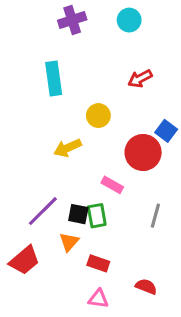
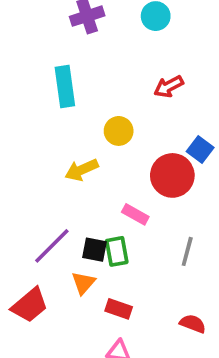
red semicircle: (146, 287) -> (193, 324), moved

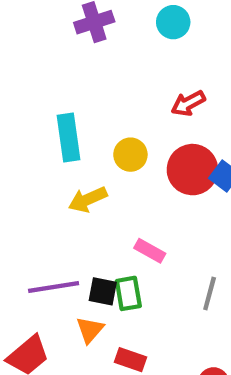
cyan rectangle: (65, 86) -> (69, 138), moved
red circle: (172, 175) -> (192, 170), moved
purple line: (52, 246) -> (54, 287), turned 36

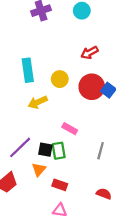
purple line: (54, 287) -> (20, 147), turned -35

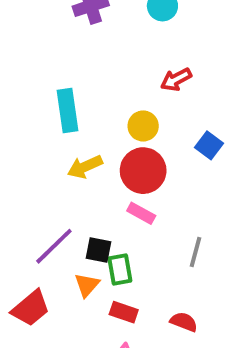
yellow circle: (60, 79) -> (143, 126), moved
red circle: (92, 87) -> (143, 171), moved
green rectangle: (59, 151) -> (120, 269), moved
red semicircle: (104, 194) -> (184, 322), moved

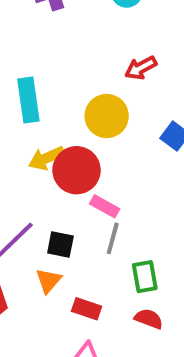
yellow circle: (143, 126) -> (107, 116), size x1.4
red circle: (143, 171) -> (77, 170), moved
gray line: (195, 252) -> (113, 238), moved
green rectangle: (120, 269) -> (145, 277), moved

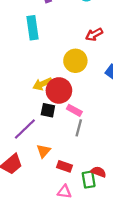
cyan rectangle: (28, 100) -> (33, 28), moved
black square: (60, 244) -> (48, 110), moved
green rectangle: (145, 277) -> (89, 180), moved

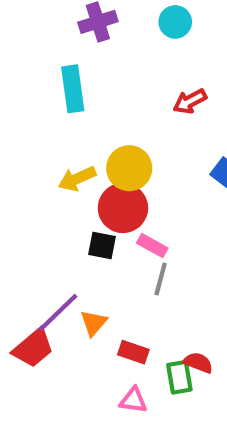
yellow circle: (75, 61) -> (129, 168), moved
yellow arrow: (42, 84) -> (77, 179), moved
purple line: (25, 129) -> (58, 312), moved

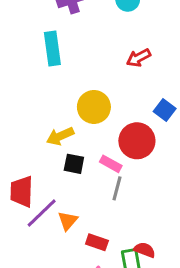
yellow arrow: (77, 179) -> (60, 136), moved
red circle: (123, 208) -> (137, 141), moved
red trapezoid: (33, 348) -> (22, 192), moved, turned 132

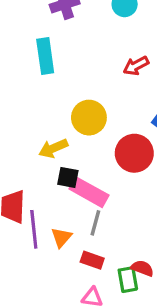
pink rectangle: (111, 164) -> (89, 192), moved, size x1.6
gray line: (117, 188) -> (95, 223), moved
purple line: (42, 213) -> (34, 229), turned -52

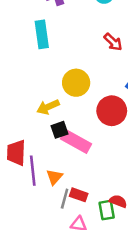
red arrow: (136, 66) -> (113, 42), turned -108
black square: (68, 177) -> (60, 130), turned -30
gray line: (95, 223) -> (65, 199), moved

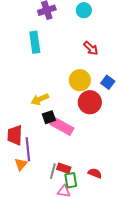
yellow circle: (76, 83) -> (80, 80), moved
orange triangle: (54, 177) -> (21, 164), moved
green rectangle: (107, 210) -> (71, 180), moved

